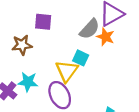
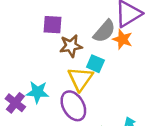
brown star: (22, 45) -> (71, 46), moved

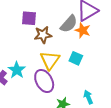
cyan square: (95, 64) -> (76, 58), moved
cyan star: (38, 92) -> (17, 70), turned 30

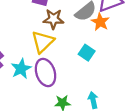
yellow triangle: (50, 60) -> (43, 42), moved
cyan star: (17, 70) -> (21, 69), moved

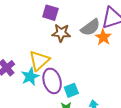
yellow triangle: (43, 42) -> (39, 60), moved
cyan square: (87, 53) -> (71, 90), moved, turned 32

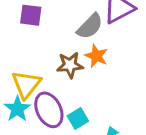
brown star: (61, 33) -> (70, 65), moved
orange star: (103, 37) -> (96, 56), moved

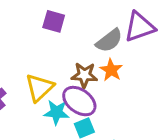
cyan star: (17, 109) -> (56, 112), moved, turned 30
purple ellipse: (49, 110) -> (79, 101), moved, turned -36

